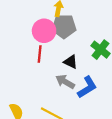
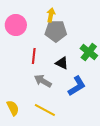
pink circle: (44, 31) -> (16, 25), moved
gray arrow: (65, 82) -> (43, 81), moved

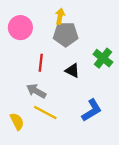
gray arrow: (43, 81) -> (36, 91), moved
blue L-shape: (77, 86) -> (92, 110), moved
yellow line: (45, 110) -> (45, 112), moved

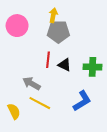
green cross: (103, 58) -> (92, 67), moved, turned -36
red line: (41, 63) -> (48, 60), moved

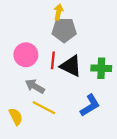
pink circle: (17, 26) -> (26, 55), moved
black triangle: (65, 65) -> (71, 66), size x1.5

